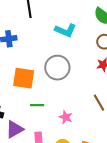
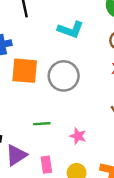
orange square: (24, 78) -> (25, 71), moved

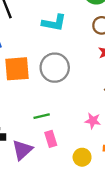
pink star: (78, 136) -> (93, 121), moved
pink rectangle: (46, 165) -> (51, 139), moved

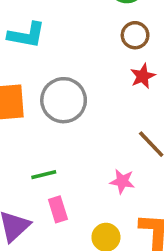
cyan L-shape: (54, 23) -> (26, 35), moved

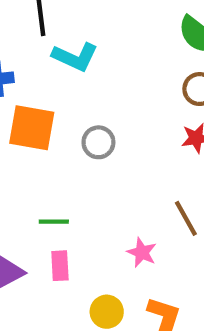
gray circle: (64, 100) -> (98, 142), size x0.6

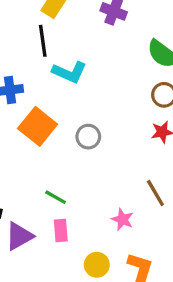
orange square: (32, 128) -> (38, 126), turned 30
green line: (54, 222) -> (56, 197), turned 30

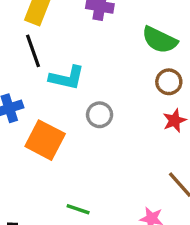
gray circle: (88, 137) -> (100, 115), moved

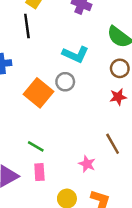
cyan L-shape: (67, 78) -> (75, 54), moved
orange square: (45, 140) -> (38, 93), moved

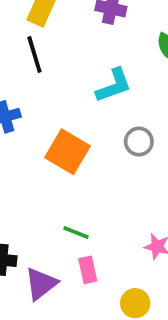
cyan L-shape: (75, 54) -> (114, 85), turned -35
gray circle: (65, 82) -> (139, 142), moved

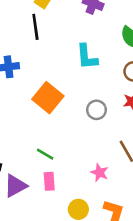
cyan L-shape: (114, 85) -> (87, 57), turned 96
gray circle: (139, 142) -> (96, 110), moved

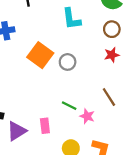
gray circle: (96, 110) -> (68, 62), moved
green line: (45, 154) -> (69, 106), moved

